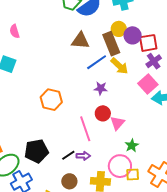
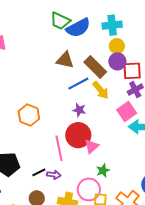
yellow circle: (119, 29) -> (117, 46), moved
brown rectangle: (111, 44) -> (95, 67), turned -30
red circle: (103, 113) -> (78, 135), size x1.6

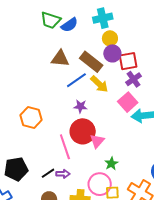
blue semicircle: (78, 28) -> (69, 25), size x0.7

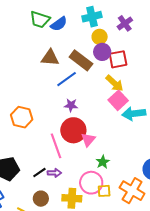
purple cross: (133, 79) -> (125, 23), moved
yellow arrow: (99, 84) -> (114, 83), moved

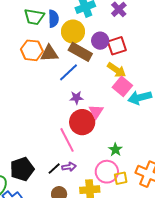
blue semicircle: (59, 24) -> (53, 19), turned -48
yellow circle: (100, 37) -> (73, 32), moved, size x1.5
orange hexagon: (22, 117) -> (32, 50), moved
pink triangle: (88, 140) -> (96, 112), moved

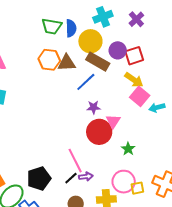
cyan arrow: (140, 98) -> (157, 108), size x0.7
pink line: (67, 140) -> (75, 161), moved
green star: (115, 150) -> (128, 149), moved

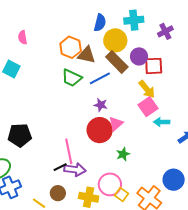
green trapezoid: (52, 26) -> (72, 78), moved
purple arrow: (86, 177) -> (75, 170), size x1.5
black pentagon: (39, 179) -> (20, 135), moved
yellow square: (137, 188) -> (121, 194), turned 32

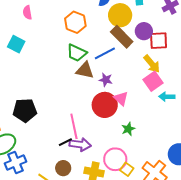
brown triangle: (87, 55) -> (85, 70), moved
pink triangle: (116, 124) -> (121, 98), turned -35

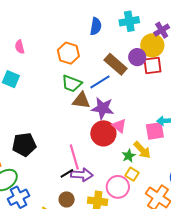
yellow circle: (120, 15) -> (152, 45), moved
yellow arrow: (152, 64) -> (142, 150), moved
purple star: (106, 80) -> (103, 108), size x1.6
pink square: (153, 81) -> (155, 131), moved, turned 30
yellow square: (127, 169) -> (132, 174), moved

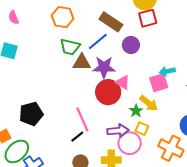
purple circle: (137, 57) -> (131, 45), moved
purple arrow: (82, 175) -> (118, 131), moved

